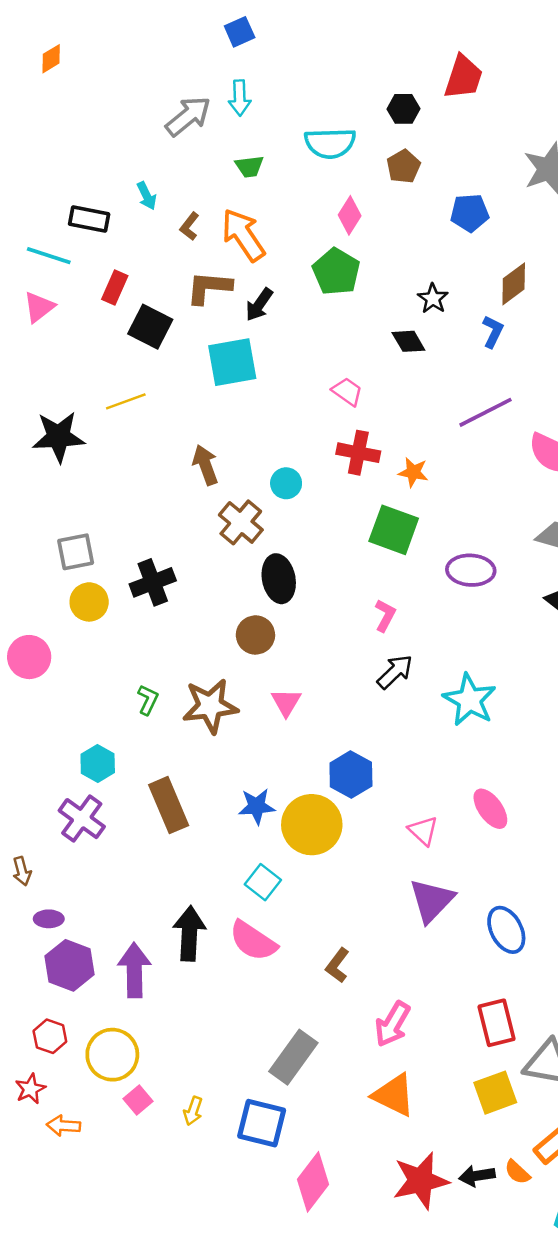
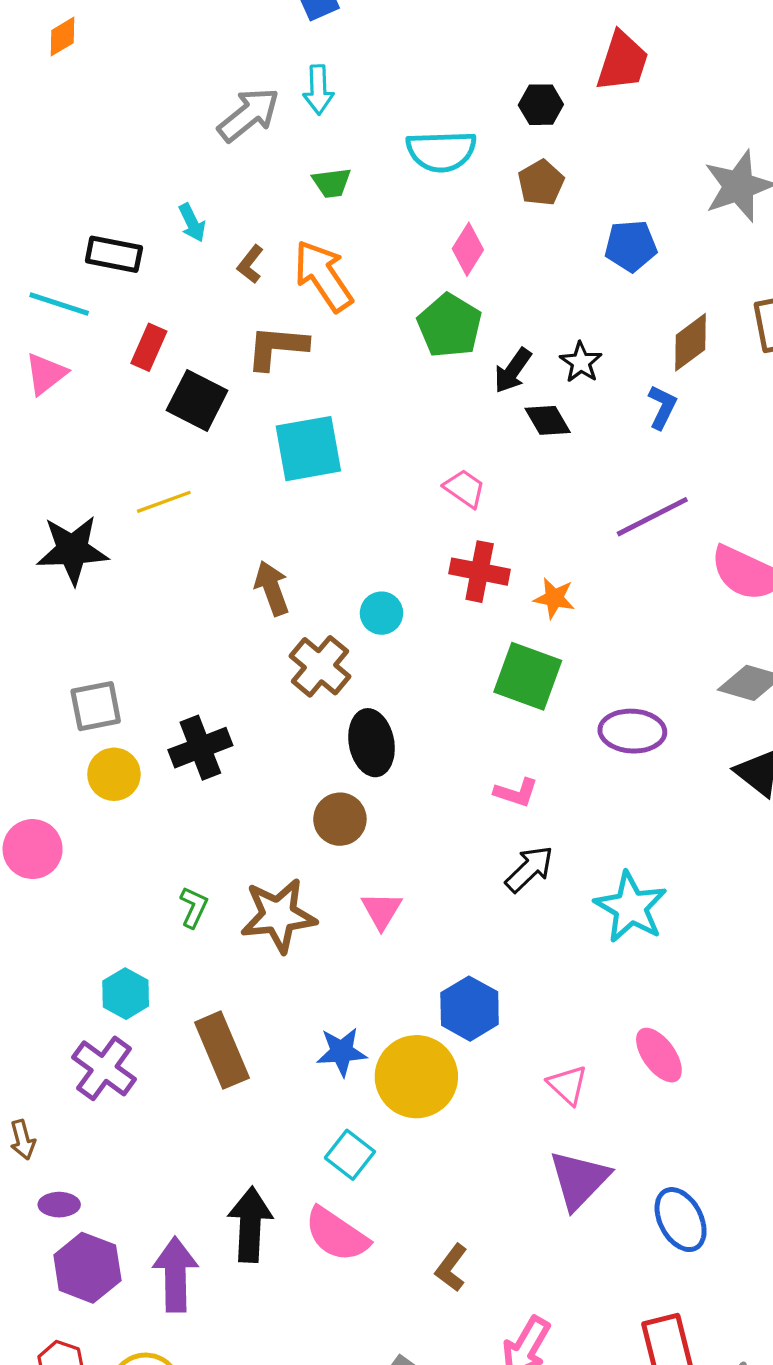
black arrow: (259, 305) -> (513, 371), moved
pink L-shape: (385, 615) -> (516, 793), turned 80

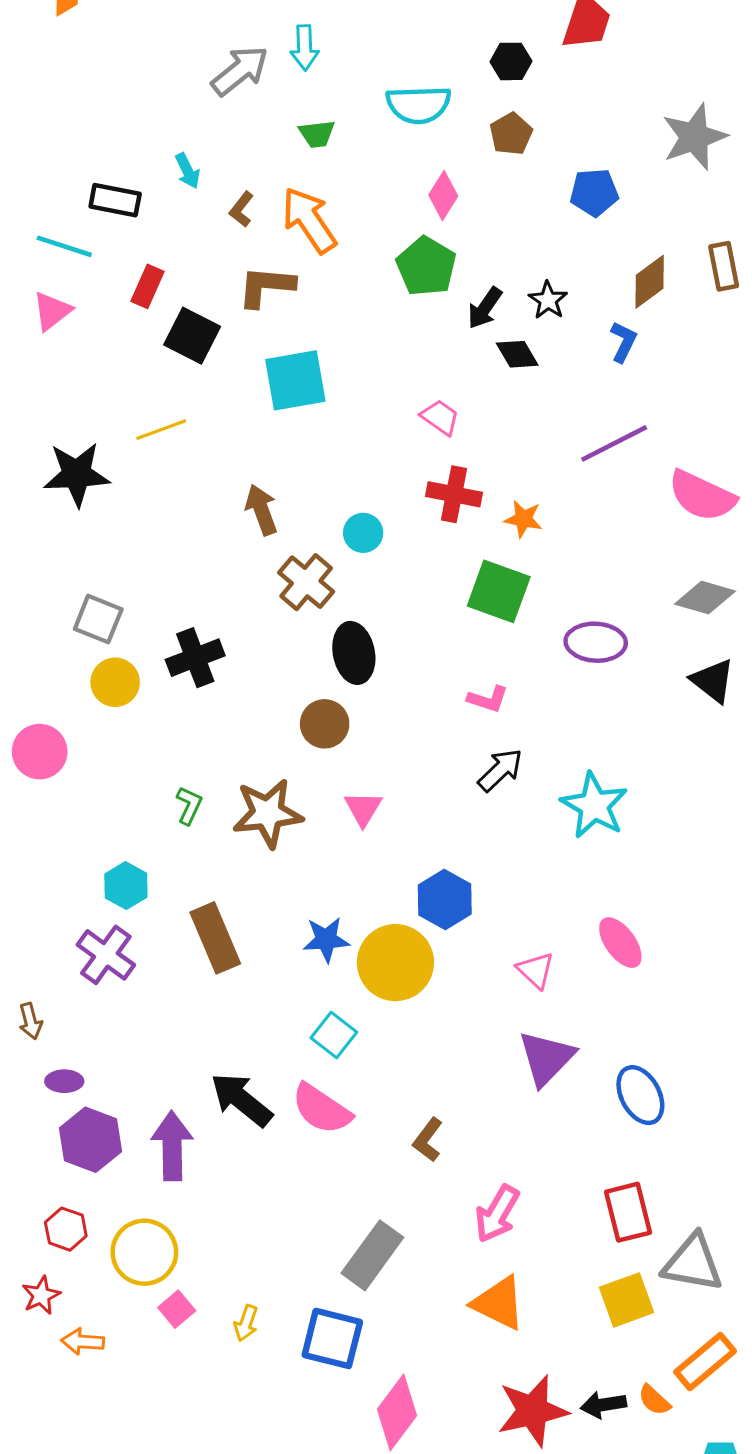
gray square: (96, 706) -> (98, 619), turned 33
black arrow: (250, 1225) -> (241, 1100), turned -54

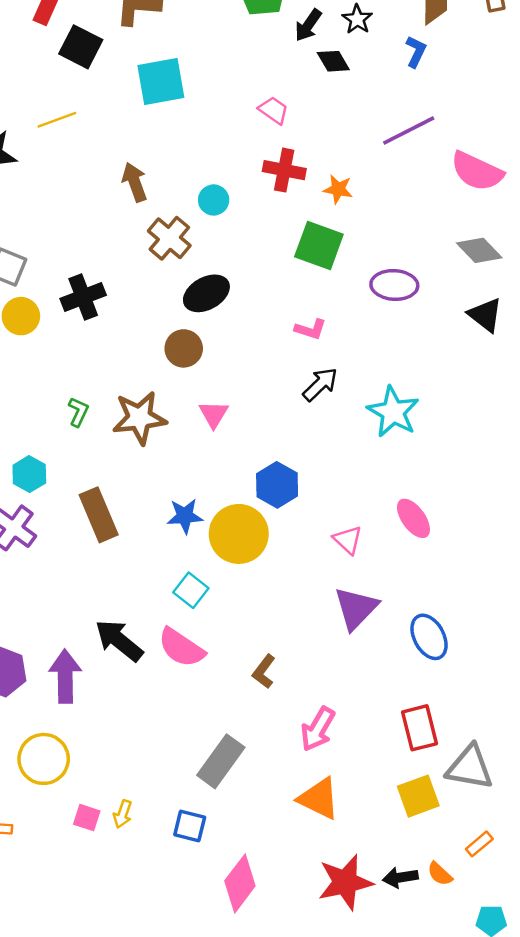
gray diamond: (705, 598) -> (479, 250), turned 30
black ellipse: (354, 653) -> (206, 293), turned 72
pink square: (177, 1309) -> (87, 818), moved, turned -32
blue square: (332, 1338) -> (190, 826), size x0.7
orange rectangle: (705, 1362) -> (479, 844), size x0.6

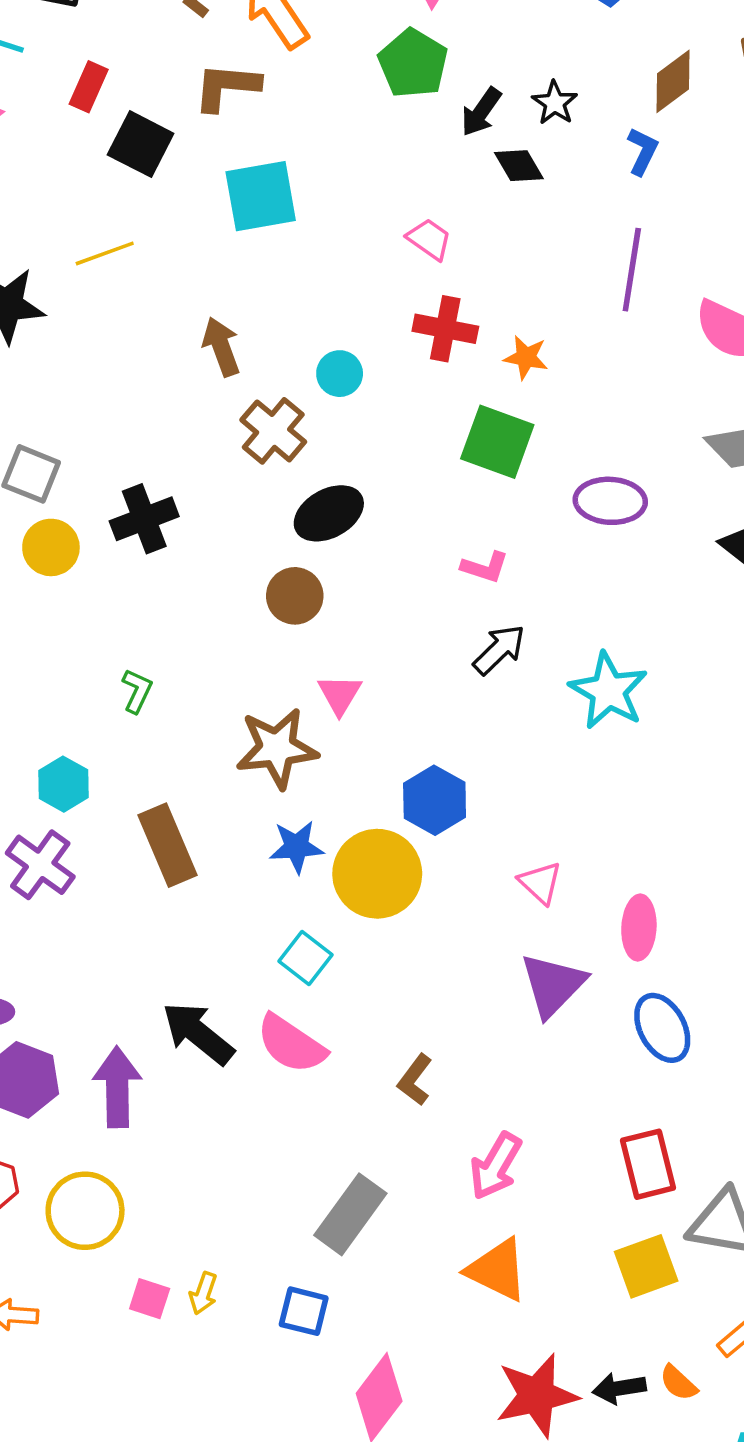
purple line: (409, 131) -> (632, 270), turned -54
brown star: (139, 418) -> (277, 748), moved
pink ellipse: (413, 518) -> (639, 928), moved, turned 39

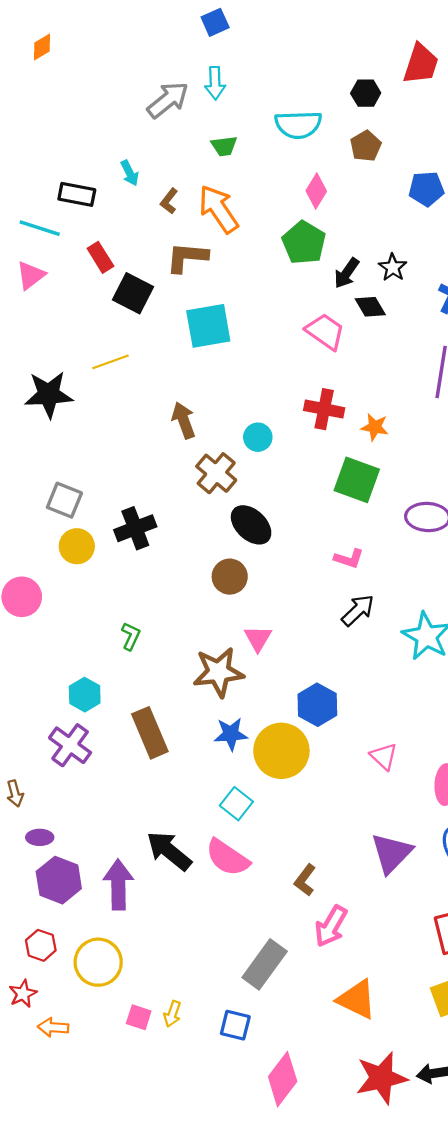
red rectangle: (89, 87) -> (100, 257), turned -56
pink trapezoid: (429, 239) -> (325, 332), moved, size x1.4
black ellipse: (329, 513) -> (251, 525), turned 72
purple triangle: (553, 985) -> (392, 853), moved
pink arrow: (496, 1166) -> (331, 926), moved

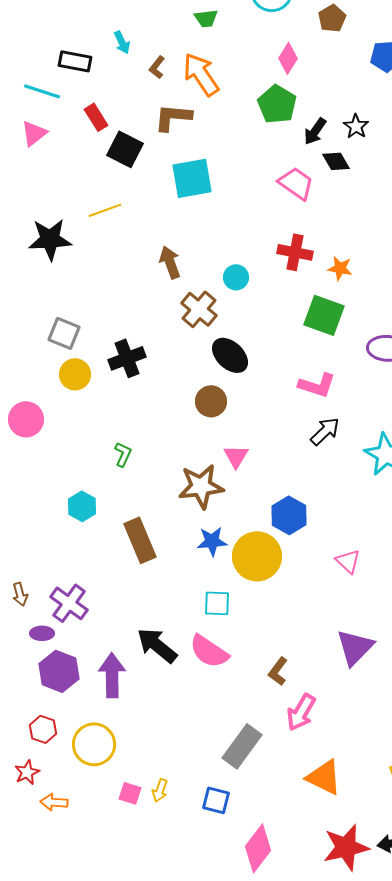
pink L-shape: (349, 559) -> (317, 385), size x1.4
purple cross: (70, 745) -> (69, 603), moved
cyan square: (236, 804) -> (217, 603), turned -36

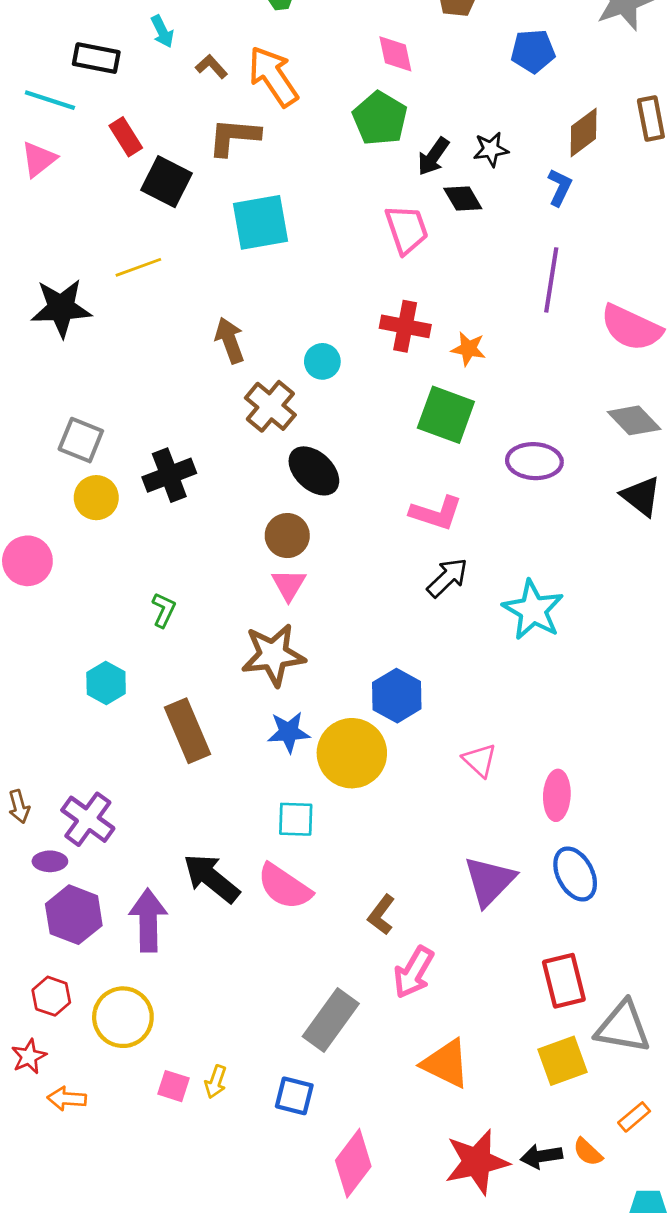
pink diamond: (288, 58) -> (395, 54), turned -44
brown L-shape: (157, 67) -> (211, 67), turned 100
black star: (356, 126) -> (491, 149), turned 30
pink trapezoid: (296, 183) -> (407, 229), turned 36
pink triangle: (236, 456) -> (289, 585), moved

